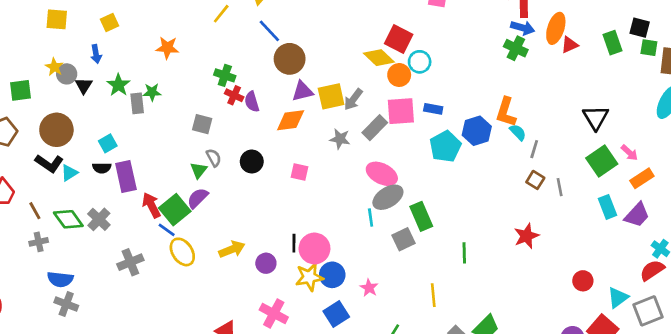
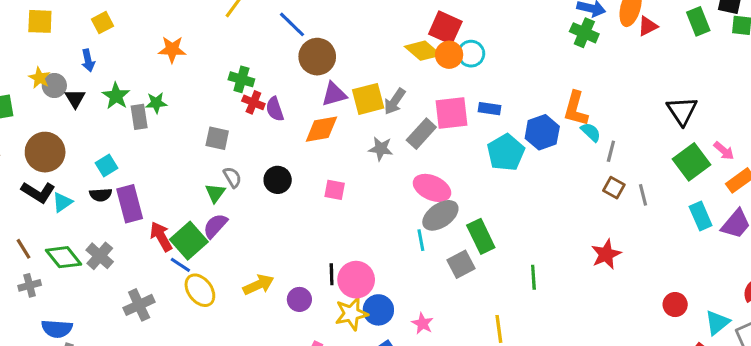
orange circle: (399, 75) -> (449, 55), moved

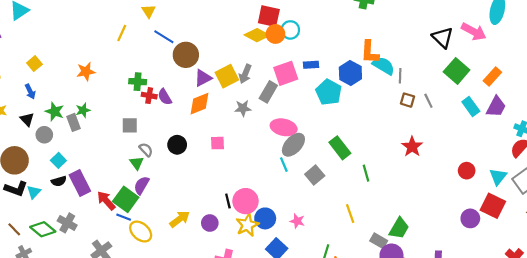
gray circle: (54, 85) -> (44, 135), moved
cyan semicircle: (591, 132) -> (384, 66), size x1.5
pink arrow: (724, 151) -> (474, 32), moved, size x1.6
green rectangle: (481, 236) -> (340, 148), moved

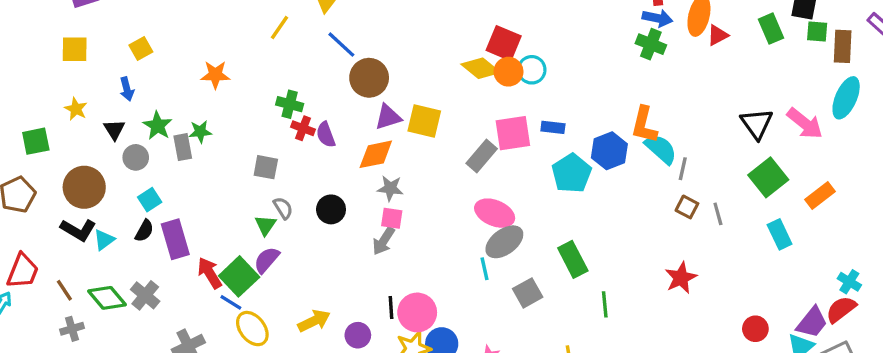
gray arrow: (245, 74) -> (384, 241), moved
yellow square: (227, 76) -> (424, 121), turned 30
purple trapezoid: (496, 107) -> (812, 322), moved
gray star: (243, 108) -> (390, 188), moved
black semicircle: (59, 181) -> (144, 231), turned -56

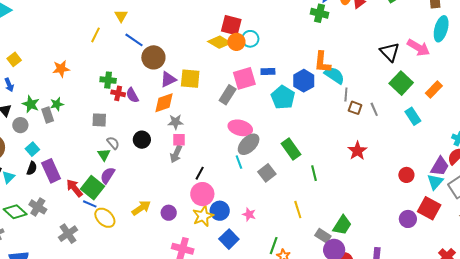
gray line: (683, 169) -> (346, 94), moved
black line: (391, 307) -> (200, 173), moved, turned 40

